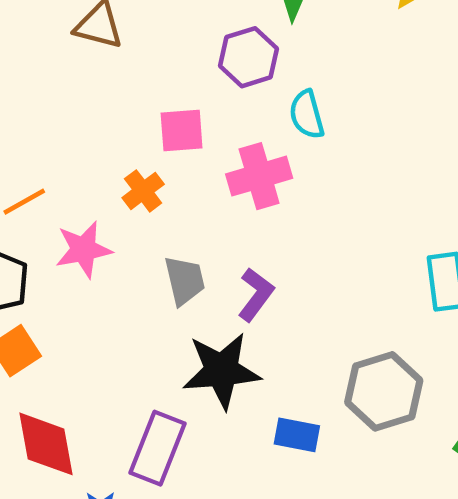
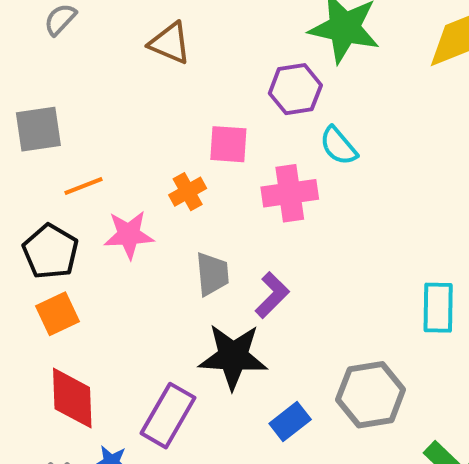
cyan semicircle: (307, 115) -> (338, 146), turned -33
blue rectangle: (297, 435) -> (290, 421), turned -57

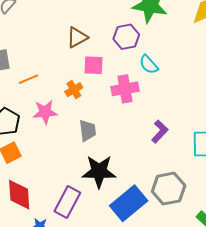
brown triangle: (170, 43) -> (77, 37), moved, turned -50
orange line: (84, 186) -> (29, 79), moved
purple L-shape: (272, 295) -> (160, 132), moved
blue rectangle: (290, 421) -> (129, 203), size x1.8

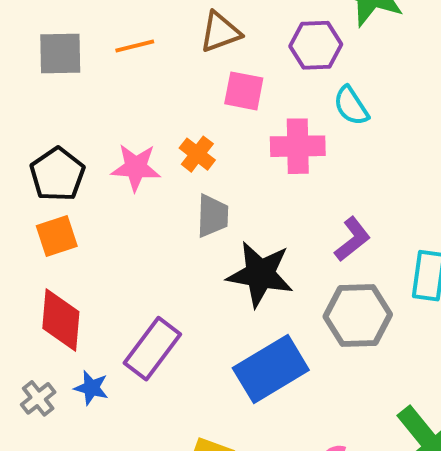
orange line: (29, 79) -> (135, 46), moved
orange cross: (74, 90) -> (197, 154), moved, turned -30
black star: (99, 171) -> (260, 274), moved
gray hexagon: (169, 189) -> (358, 315), moved

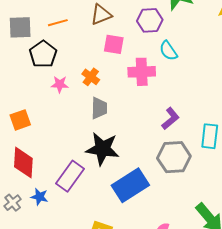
pink star: (136, 167) -> (60, 84), size x0.7
black pentagon: (57, 174) -> (43, 54), moved
black star: (260, 274) -> (102, 149), moved

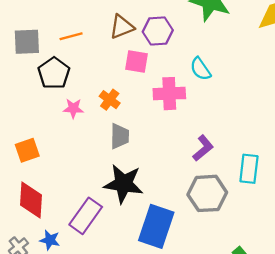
purple hexagon: (150, 20) -> (158, 31), moved
blue rectangle: (130, 185) -> (156, 226), turned -39

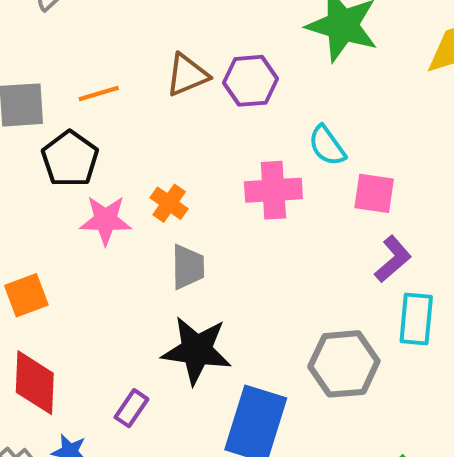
pink square: (137, 61) -> (374, 193), moved
pink star: (73, 108) -> (106, 220), size x1.4
purple L-shape: (203, 148) -> (393, 259), moved
purple rectangle: (86, 216) -> (131, 408), size x0.6

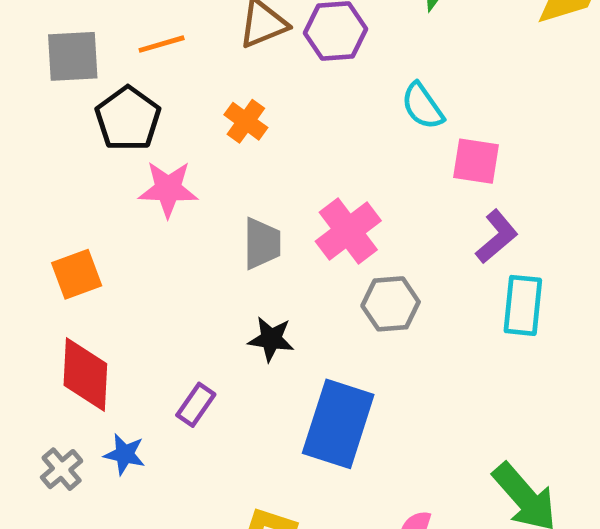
pink cross: (273, 190) -> (348, 231), moved, turned -34
orange cross: (169, 203) -> (246, 121), moved
black star: (197, 350) -> (271, 339), size x0.6
gray hexagon: (344, 364) -> (391, 304), moved, size x0.7

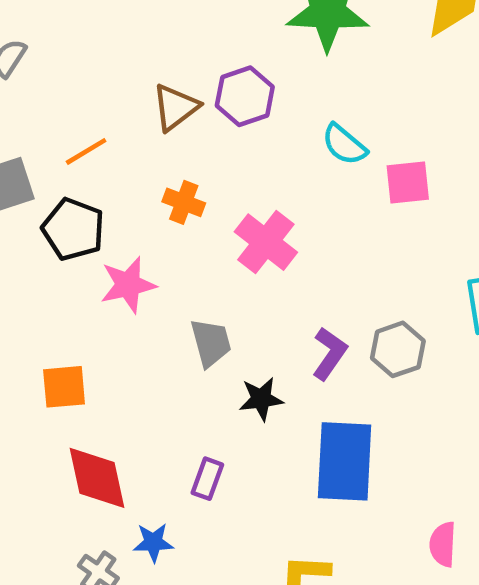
pink cross: (348, 231) -> (266, 242), moved
purple L-shape: (497, 237) -> (330, 353), moved
gray trapezoid: (262, 243) -> (211, 343), moved
orange square: (77, 274) -> (64, 387), turned 30
gray hexagon: (391, 304) -> (398, 349), moved

